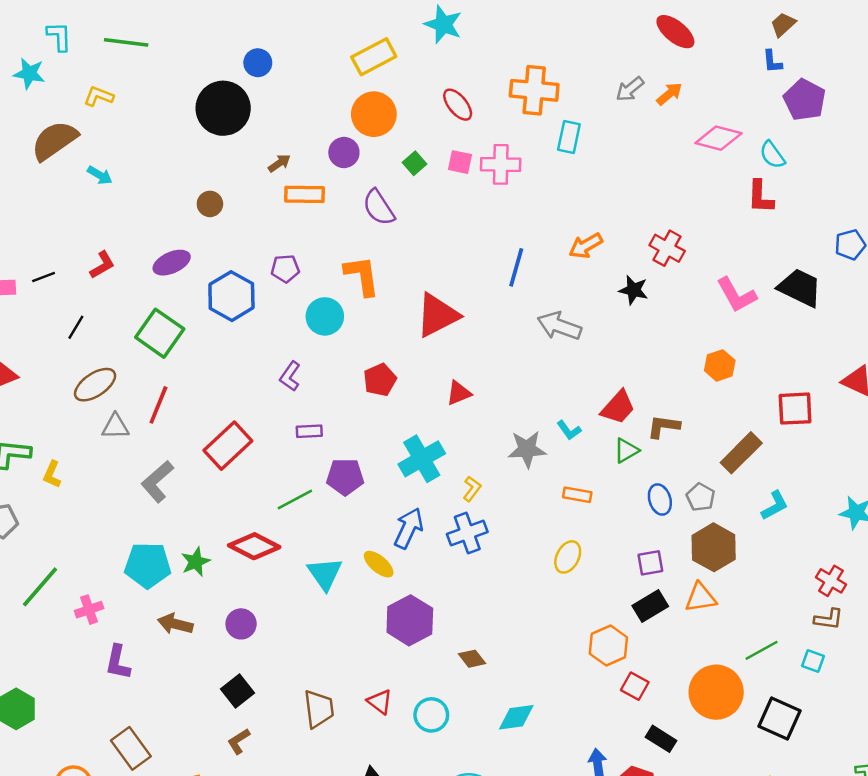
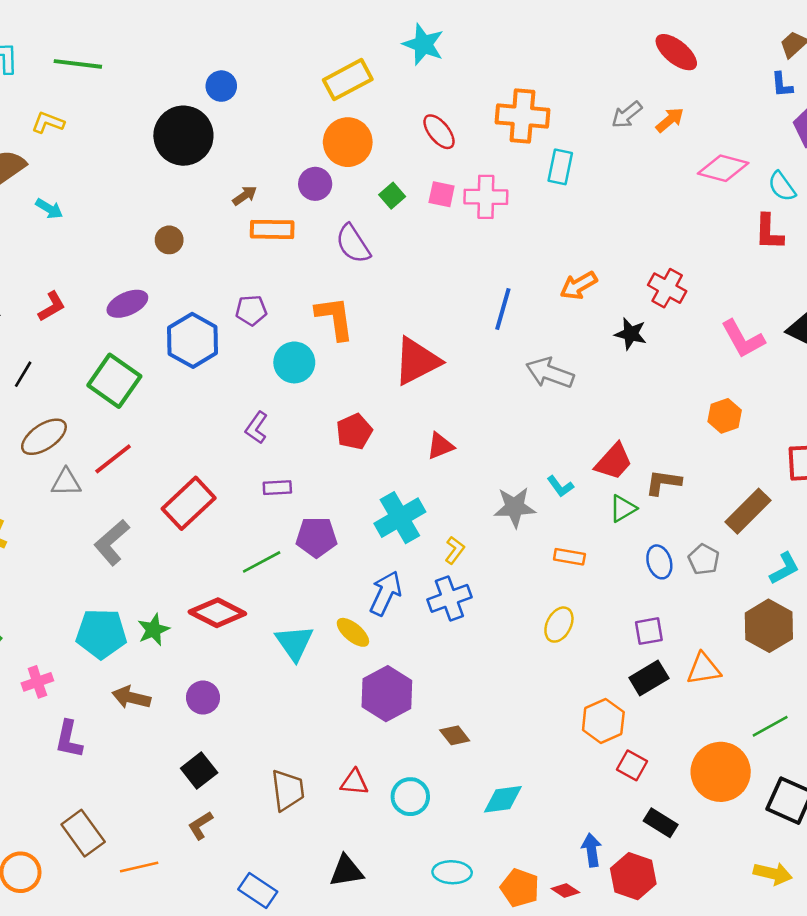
red line: (158, 405) -> (113, 459), turned 30
brown hexagon: (714, 547) -> (769, 626), moved
red triangle: (380, 702) -> (354, 782), turned -32

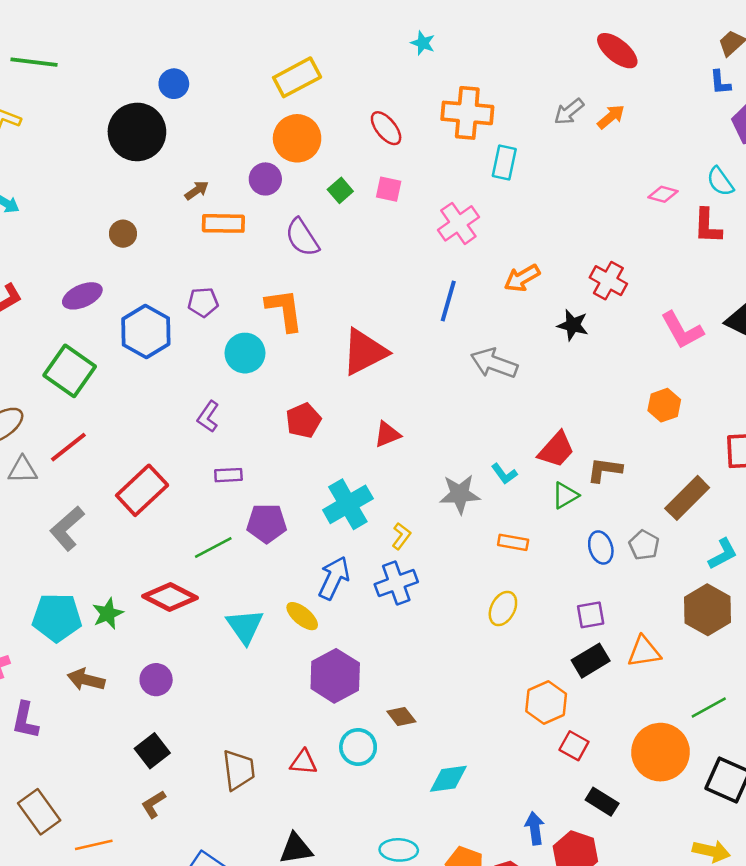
cyan star: (423, 44) -> (423, 43), moved, size x0.6
pink diamond: (723, 168) -> (663, 194), moved, size x0.6
pink cross: (486, 197) -> (458, 223), moved, turned -36
cyan circle: (410, 797) -> (358, 747), moved

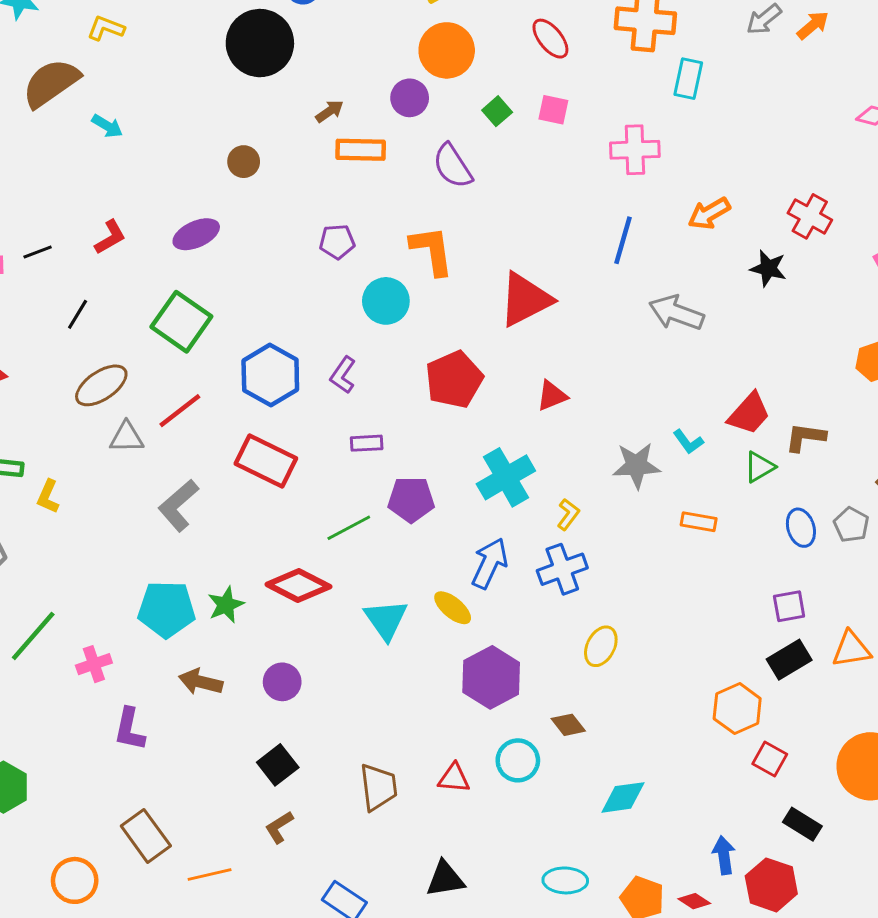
pink cross: (458, 223) -> (635, 150), turned 33
blue hexagon: (146, 331) -> (270, 375), moved
red pentagon: (303, 420) -> (454, 379), size x1.4
red rectangle: (142, 490) -> (266, 461), turned 69
yellow ellipse: (503, 608) -> (601, 646), moved

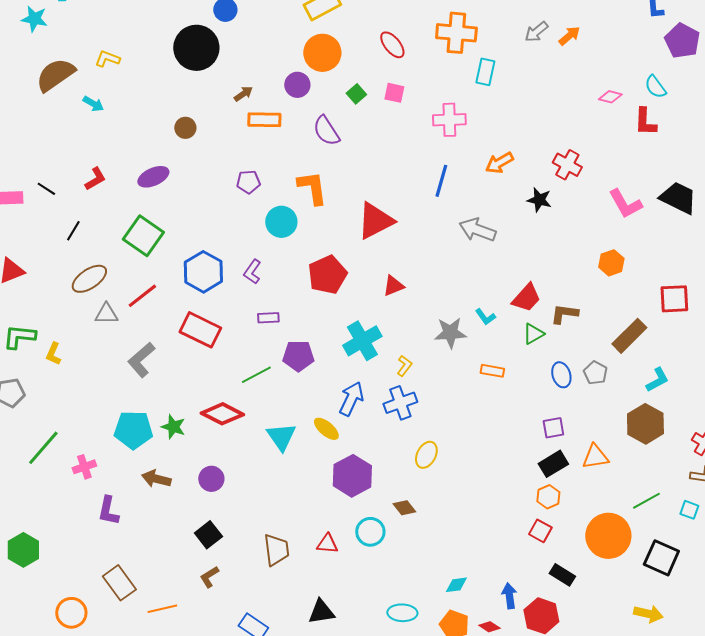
yellow L-shape: (106, 28) -> (107, 59), moved
black line: (38, 252) -> (46, 189), turned 54
green star: (226, 605) -> (173, 427), turned -30
orange hexagon: (737, 709) -> (548, 497), moved, size x0.7
cyan diamond: (623, 797) -> (456, 585), moved, size x0.7

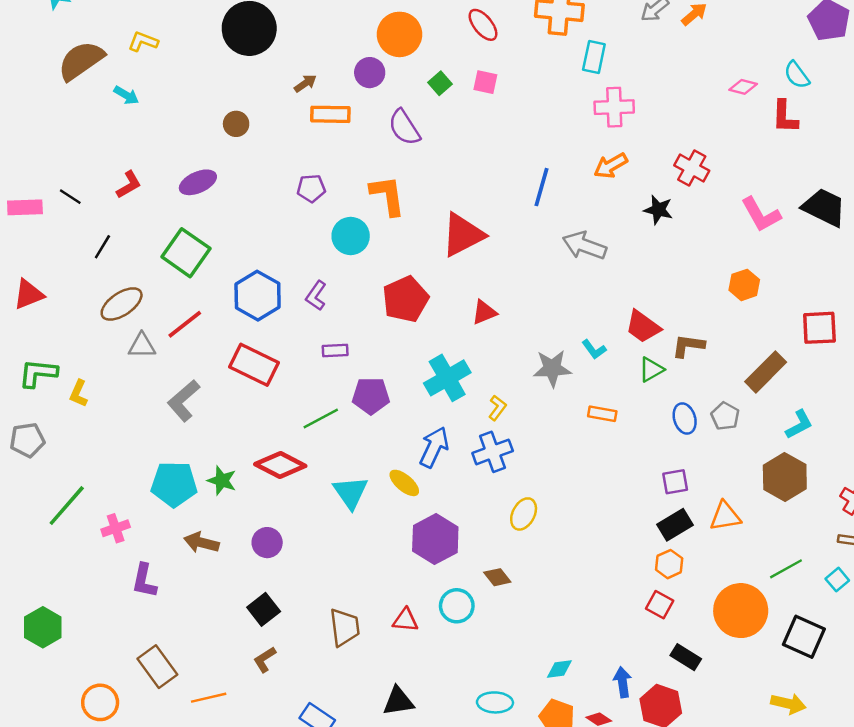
pink cross: (449, 120) -> (614, 107), moved
red trapezoid: (526, 298) -> (643, 327), turned 84
cyan square: (689, 510) -> (837, 580), turned 30

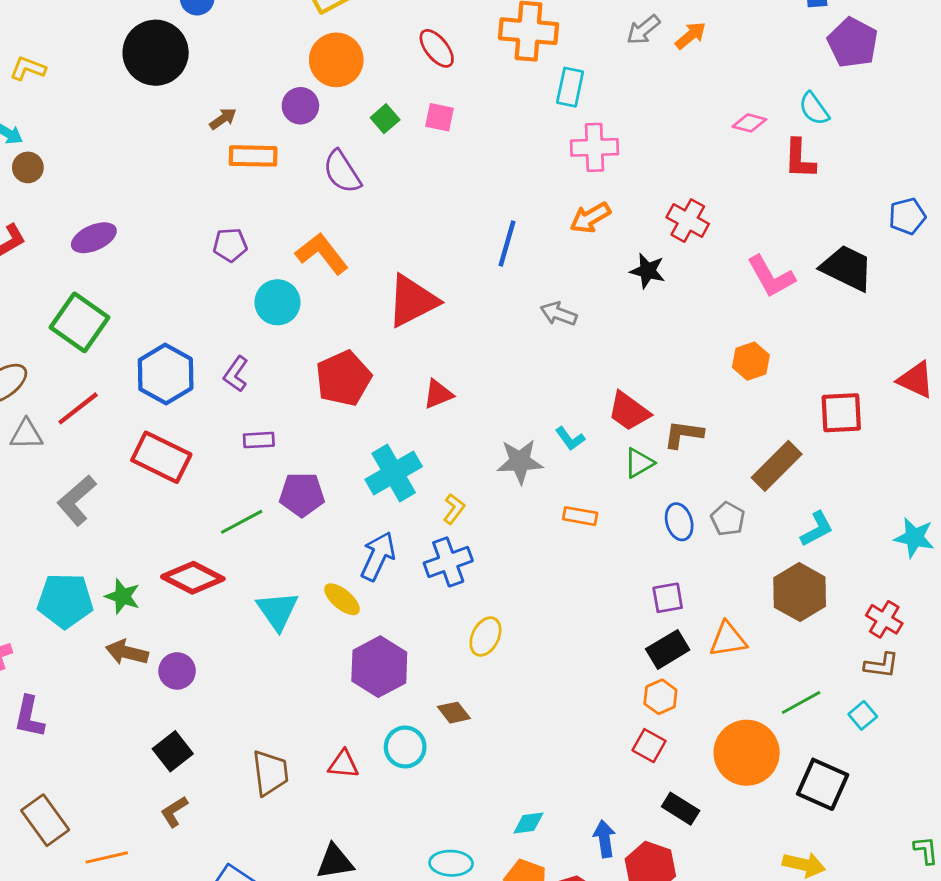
brown circle: (236, 124) -> (28, 167), moved
orange L-shape: (388, 195) -> (322, 254), turned -30
gray arrow: (584, 246) -> (559, 314), size x0.7
brown arrow: (201, 543) -> (127, 652), moved

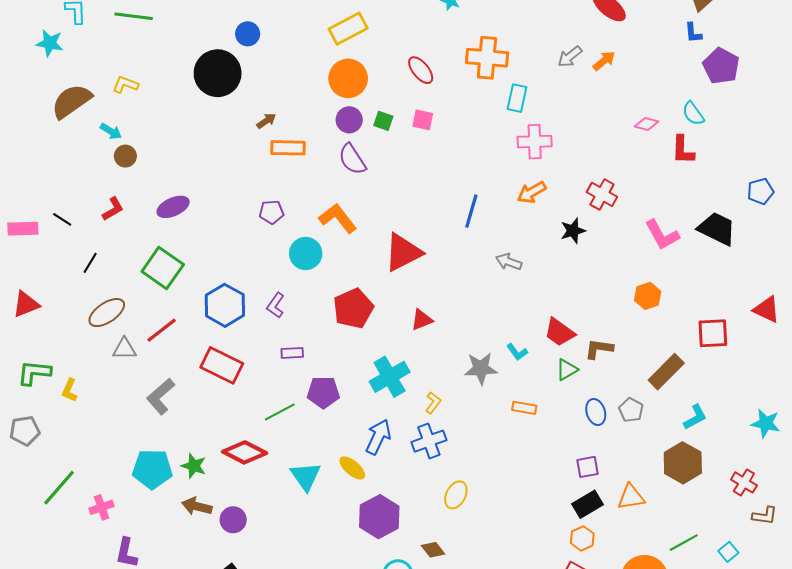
purple circle: (300, 106) -> (349, 120), moved
green square: (385, 119) -> (383, 121), turned -30
black star: (648, 271) -> (573, 231), turned -30
brown L-shape: (881, 665) -> (765, 516), moved

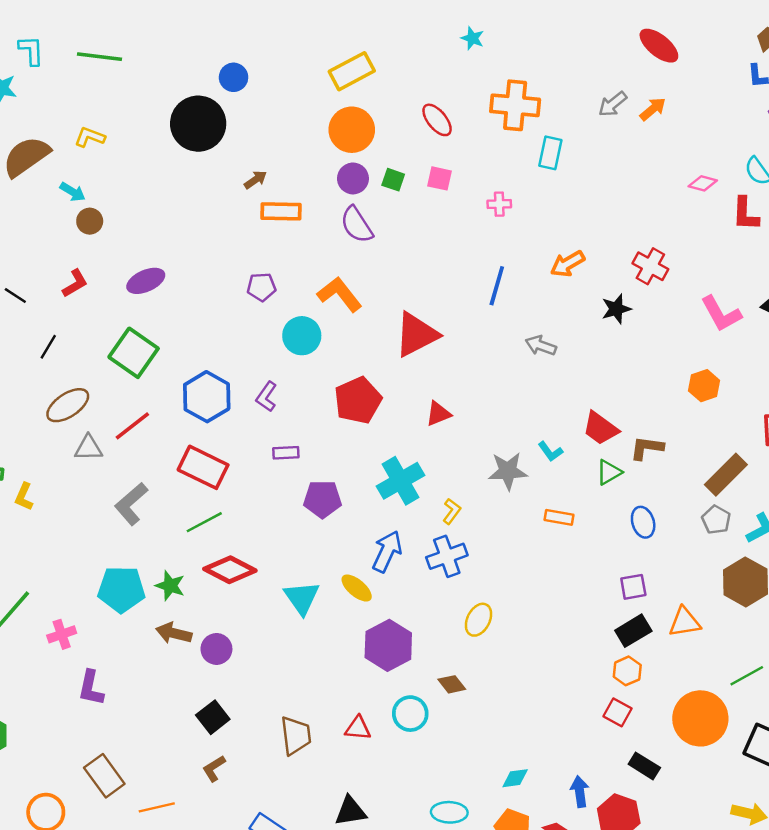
pink cross: (535, 142) -> (499, 204), moved, size x0.6
gray pentagon: (631, 410) -> (716, 520), moved
green line: (280, 412) -> (204, 522), moved

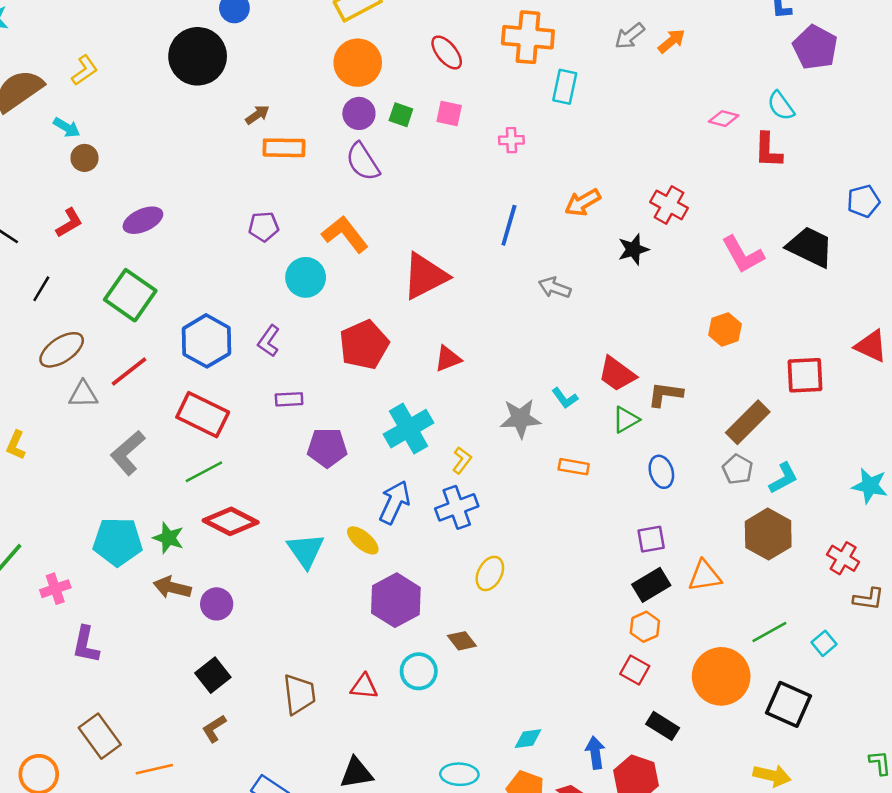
yellow L-shape: (90, 137) -> (84, 70), turned 124

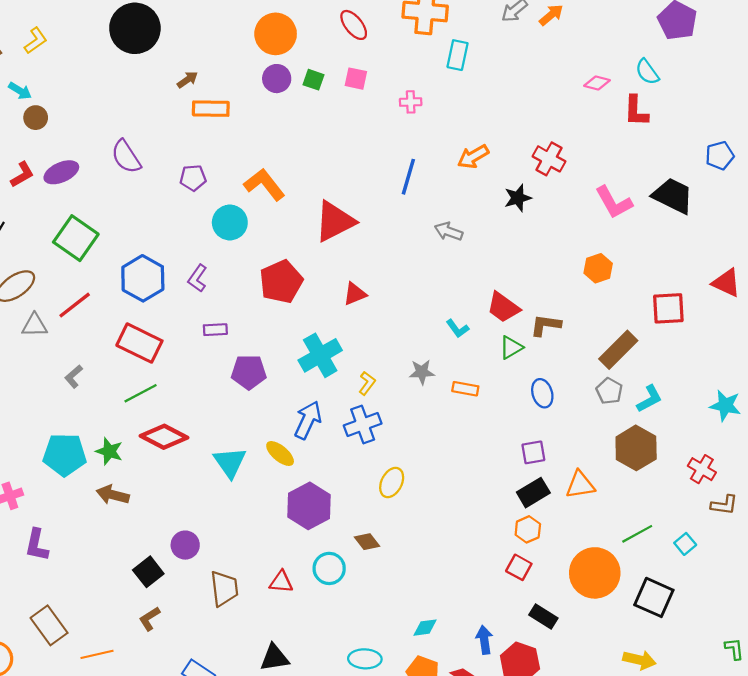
purple semicircle: (363, 162) -> (126, 157), moved
purple ellipse: (143, 220) -> (61, 172), moved
gray star: (520, 418) -> (422, 372), moved, size x0.7
gray L-shape: (128, 453) -> (74, 377), size x0.6
purple circle: (217, 604) -> (185, 545), moved

